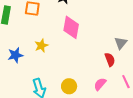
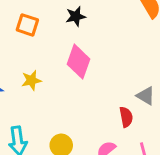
gray triangle: (121, 43) -> (146, 96), turned -48

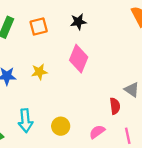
orange square: (27, 25) -> (39, 27), turned -36

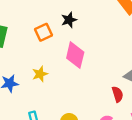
orange square: (39, 27) -> (43, 32), moved

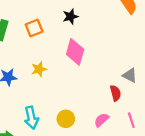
orange square: (43, 32) -> (34, 28), moved

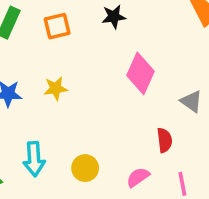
pink diamond: (75, 52) -> (141, 73), moved
gray triangle: (130, 75) -> (191, 101), moved

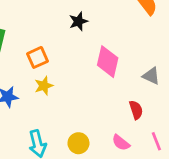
orange square: (57, 26) -> (37, 57), moved
pink semicircle: (138, 177) -> (121, 143), turned -96

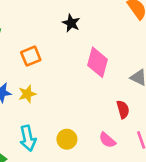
black star: (78, 21) -> (71, 23), turned -30
yellow star: (44, 86) -> (27, 94), moved

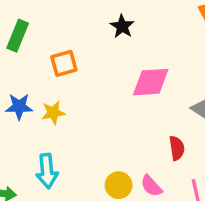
pink diamond: (98, 62) -> (151, 82), turned 64
yellow circle: (67, 139) -> (119, 185), moved

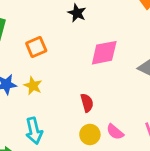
yellow star: (53, 113) -> (33, 86), turned -30
red semicircle: (177, 148) -> (87, 103), moved

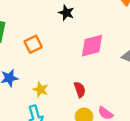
yellow star: (33, 86) -> (41, 89), moved

